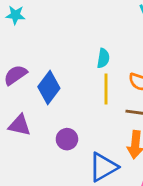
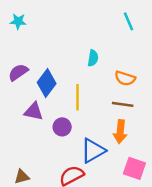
yellow line: (106, 89) -> (78, 97), moved
purple triangle: (20, 125) -> (34, 112), moved

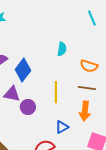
yellow line: (78, 97) -> (56, 92), moved
purple circle: (62, 127) -> (28, 107), moved
blue triangle: (93, 151) -> (62, 127), size x0.6

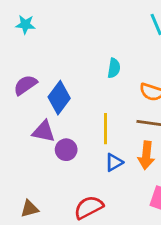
blue triangle: (62, 127) -> (114, 162), moved

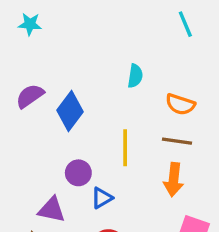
purple triangle: (44, 131) -> (52, 210), moved
blue triangle: (114, 162) -> (102, 198), moved

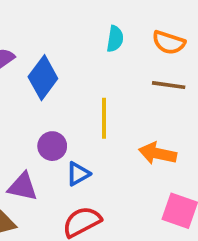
orange semicircle: (180, 104) -> (169, 43), moved
brown line: (177, 141) -> (169, 85), moved
orange arrow: (174, 180) -> (158, 153), turned 96

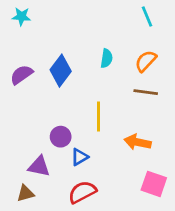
orange semicircle: (169, 43) -> (146, 61), turned 115
blue diamond: (43, 78) -> (61, 71), moved

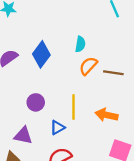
orange semicircle: (146, 61) -> (88, 66), moved
yellow line: (98, 116) -> (73, 107), moved
purple circle: (61, 137) -> (36, 102), moved

